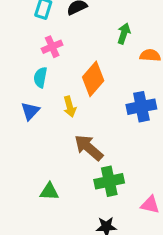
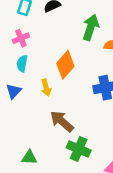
green arrow: (124, 33) -> (91, 27), size x1.5
pink cross: (52, 47) -> (21, 38), moved
green cross: (109, 181) -> (79, 149), turned 35

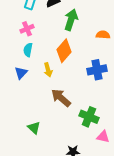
green arrow: (91, 27) -> (71, 20), moved
green cross: (79, 149) -> (89, 117), moved
green triangle: (29, 157) -> (34, 128), turned 40

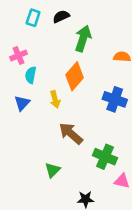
pink cross: (27, 29) -> (18, 55), moved
blue cross: (97, 70) -> (115, 99), turned 30
green triangle: (34, 128) -> (53, 170), moved, turned 32

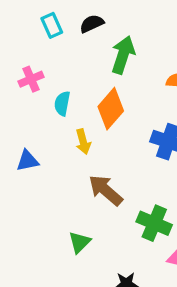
cyan rectangle: (33, 18) -> (52, 25), turned -42
cyan semicircle: (31, 75) -> (62, 103), moved
blue triangle: (22, 103) -> (28, 161), moved, turned 35

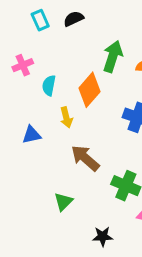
green arrow: (123, 55) -> (113, 56), moved
blue triangle: (28, 161) -> (31, 135), moved

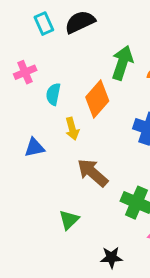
black semicircle: (74, 19) -> (80, 22), size x1.4

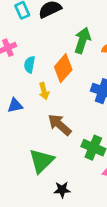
green triangle: (69, 220) -> (42, 161), size x1.6
black star: (111, 257) -> (62, 190), moved

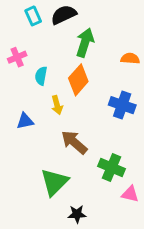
green arrow: (82, 40) -> (85, 43), moved

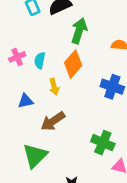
pink cross: (17, 57) -> (17, 57), moved
brown arrow: (74, 142) -> (53, 121), moved, turned -75
green triangle: (54, 182) -> (35, 156), moved

